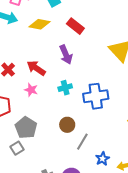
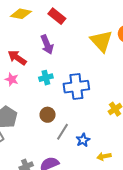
blue star: (103, 159) -> (83, 140), moved

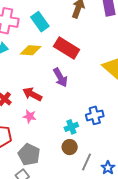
red rectangle: (57, 16) -> (67, 48), size x1.4
cyan cross: (46, 78) -> (71, 127), moved
blue cross: (76, 87) -> (95, 115), size x0.7

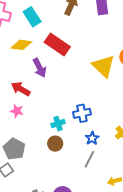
purple arrow: (60, 77) -> (40, 68), moved
gray line: (87, 162) -> (89, 159), moved
blue star: (108, 168) -> (92, 138), moved

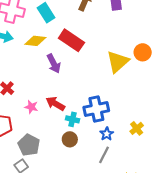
yellow triangle: (104, 66) -> (118, 62), turned 35
red arrow: (21, 89) -> (55, 104), moved
blue cross: (82, 113) -> (96, 109), size x1.4
cyan cross: (58, 124) -> (72, 119), turned 32

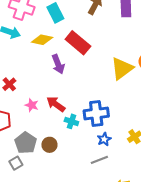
brown circle: (70, 139) -> (49, 145), moved
gray line: (104, 155) -> (99, 160), turned 36

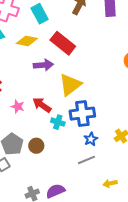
purple arrow: (58, 64) -> (43, 65), turned -72
yellow triangle: (122, 68) -> (70, 85), moved

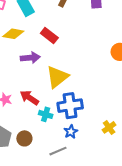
red rectangle: (63, 43) -> (49, 36), size x0.7
blue star: (91, 139) -> (71, 132), moved
gray line: (86, 160) -> (58, 151), moved

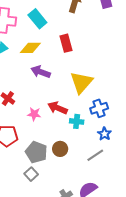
red rectangle: (49, 36) -> (66, 43), turned 48
purple arrow: (30, 58) -> (41, 72), moved, turned -144
blue cross: (70, 106) -> (99, 108), size x0.7

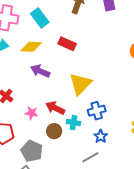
red rectangle: (66, 43) -> (67, 44), turned -54
brown circle: (60, 149) -> (54, 131), moved

